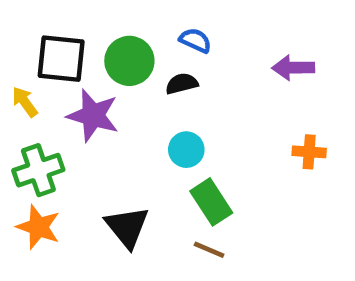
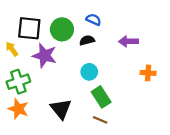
purple arrow: (293, 68) -> (128, 41), moved

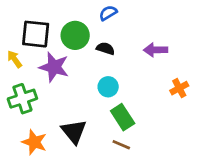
blue semicircle: (94, 20) -> (108, 13), moved, turned -56
black semicircle: (87, 40) -> (105, 49), turned 32
orange cross: (148, 73) -> (179, 88), turned -32
orange star: (18, 109) -> (34, 142), moved

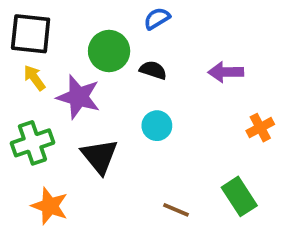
black square: (36, 34) -> (31, 34), moved
yellow arrow: (14, 59) -> (34, 78), moved
green rectangle: (123, 117) -> (239, 196), moved
black triangle: (74, 132) -> (99, 156), moved

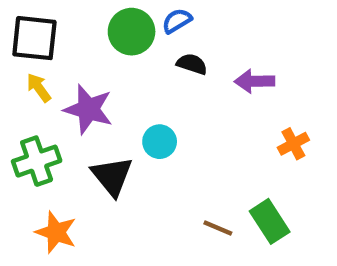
green circle: (109, 51) -> (132, 32), moved
black semicircle: (153, 70) -> (192, 64), moved
cyan circle: (157, 126) -> (160, 142), moved
brown line: (176, 210) -> (218, 228), moved

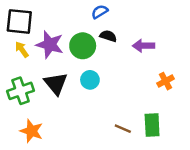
green circle: (132, 32) -> (83, 46), moved
purple star: (88, 109) -> (50, 45), moved
black triangle: (112, 176) -> (56, 84), moved
green rectangle: (270, 221) -> (152, 125), turned 30

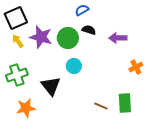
black square: (19, 21) -> (16, 18), turned -30
black triangle: (56, 84) -> (51, 86), moved
orange star: (32, 131) -> (26, 108), turned -30

